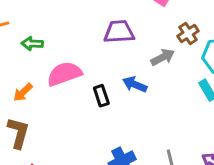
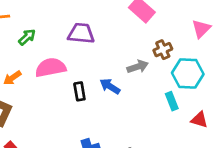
purple trapezoid: (119, 32) -> (81, 33), moved
green arrow: (32, 44) -> (27, 37), turned 126

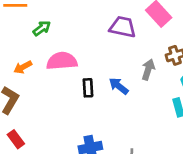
purple trapezoid: (81, 33) -> (123, 27), moved
gray arrow: (138, 67) -> (148, 70), turned -60

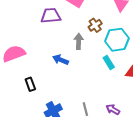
black rectangle: (88, 88) -> (30, 84), moved

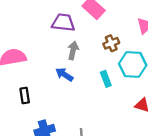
gray arrow: (79, 41) -> (73, 50), moved
cyan rectangle: (109, 62) -> (106, 79), moved

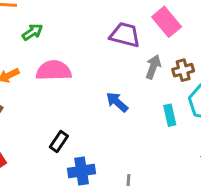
gray arrow: (73, 50) -> (153, 67), moved
black rectangle: (25, 95) -> (59, 141), moved, turned 35

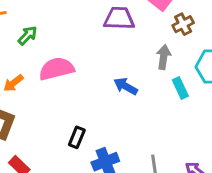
gray arrow: (153, 67) -> (164, 57), moved
brown cross: (183, 70) -> (183, 24), moved

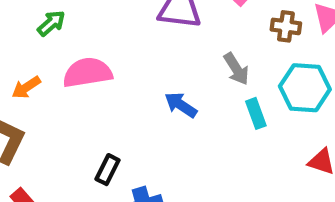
brown cross: (183, 24) -> (286, 26), moved, turned 30
gray arrow: (164, 57) -> (236, 69), turned 135

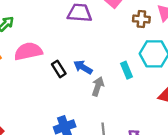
gray arrow: (236, 69) -> (98, 86), moved, turned -126
black rectangle: (107, 170) -> (59, 69), moved, turned -56

